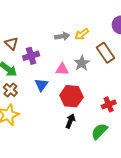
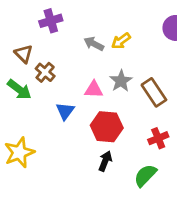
gray arrow: (62, 36) -> (94, 44), turned -144
brown rectangle: (106, 53) -> (154, 92), moved
purple cross: (31, 56) -> (51, 21), moved
brown cross: (10, 90) -> (45, 72), moved

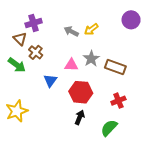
purple cross: (51, 21) -> (34, 23), moved
brown rectangle: (154, 92) -> (115, 67), turned -36

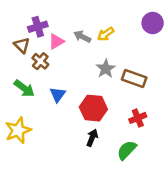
green arrow: (17, 65) -> (24, 88), moved
pink triangle: (71, 65) -> (56, 41), moved, turned -32

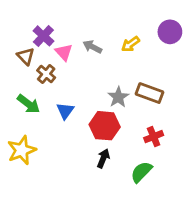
purple cross: (38, 27) -> (43, 36), turned -30
yellow arrow: (106, 34) -> (130, 44), moved
pink triangle: (56, 41) -> (64, 52), turned -42
gray star: (106, 69) -> (118, 97), moved

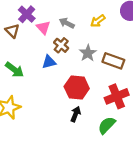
brown cross: (46, 74) -> (61, 45), moved
gray star: (118, 97) -> (88, 53), moved
blue triangle: (65, 111) -> (49, 62), moved, turned 40
red cross: (154, 137) -> (117, 96), size x1.5

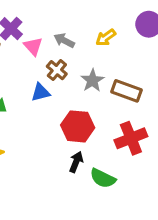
green semicircle: (107, 125) -> (103, 178), moved, turned -108

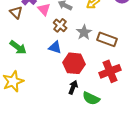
blue triangle: (41, 92) -> (55, 47), moved, turned 32

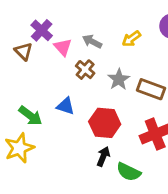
green arrow: (18, 47) -> (30, 116), moved
blue triangle: (55, 47) -> (66, 106), moved

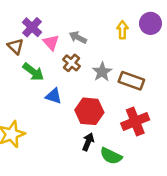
yellow arrow: (131, 39) -> (122, 30), moved, turned 126
green arrow: (30, 116) -> (33, 72), moved

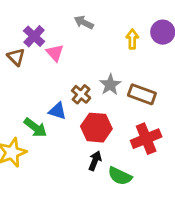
gray arrow: (78, 37) -> (84, 22), moved
brown cross: (71, 63) -> (81, 94), moved
green arrow: (33, 72) -> (35, 128), moved

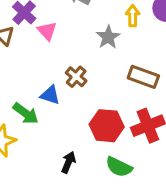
gray star: (110, 85) -> (108, 37), moved
red hexagon: (96, 128) -> (107, 126), moved
black arrow: (95, 161) -> (68, 162), moved

